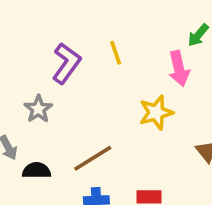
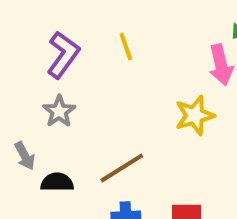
yellow line: (116, 53) -> (126, 47), moved
purple L-shape: (66, 63) -> (63, 55), moved

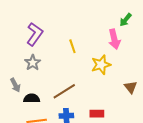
yellow line: (126, 47) -> (72, 46), moved

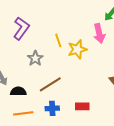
gray star: (33, 63) -> (35, 58), moved
yellow star: (101, 65) -> (77, 49), moved

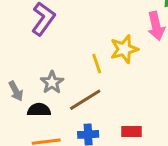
yellow line: (58, 40) -> (97, 64), moved
gray star: (35, 58) -> (52, 82), moved

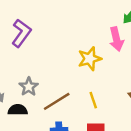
yellow line: (97, 64) -> (93, 100), moved

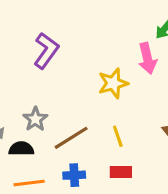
purple L-shape: (21, 33) -> (46, 51), moved

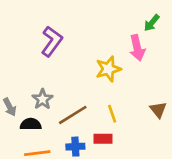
red rectangle: (121, 172) -> (103, 139), moved

